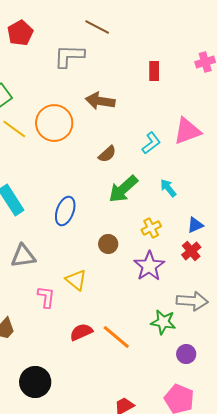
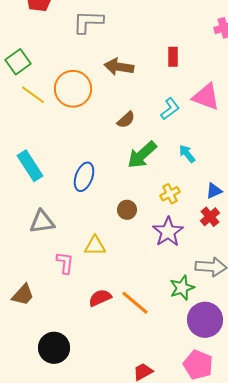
red rectangle: (154, 71) -> (173, 57), moved
pink triangle: (187, 131) -> (206, 97), turned 40
yellow triangle: (76, 280) -> (95, 246), turned -40
green star: (163, 322) -> (182, 288), turned -30
purple circle: (186, 354) -> (205, 320), size x1.8

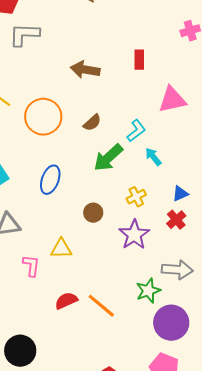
gray L-shape: (88, 22) -> (24, 35), moved
orange circle: (73, 89) -> (43, 117), moved
pink triangle: (206, 97) -> (172, 100), turned -32
cyan L-shape: (170, 109) -> (136, 131), moved

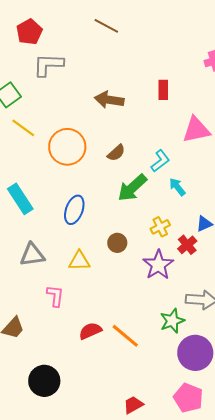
red cross: (176, 220) -> (187, 245), moved
yellow triangle: (61, 249) -> (79, 261), moved

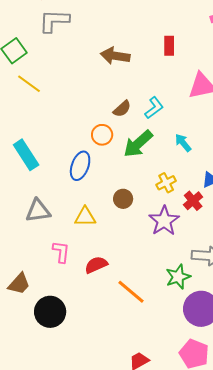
orange circle: (67, 147) -> (102, 135), moved, size x0.6
cyan L-shape: (160, 161) -> (154, 108), moved
red semicircle: (90, 331) -> (96, 265), moved
black circle: (44, 381) -> (50, 312), moved

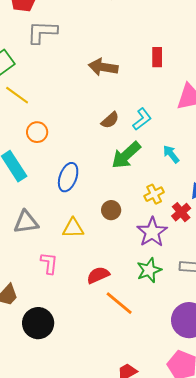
orange circle: (102, 135) -> (37, 132), moved
red semicircle: (96, 265) -> (98, 275), moved
green star: (178, 277) -> (149, 270), moved

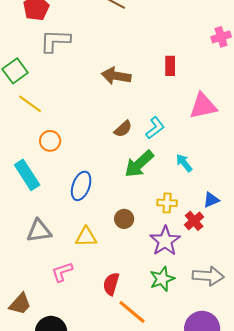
yellow cross: (154, 194) -> (167, 203), turned 30
pink L-shape: (49, 263) -> (62, 272), turned -115
red semicircle: (98, 275) -> (111, 284), turned -50

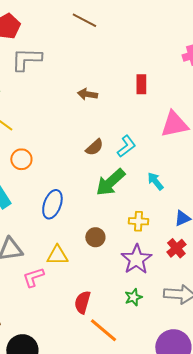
brown arrow: (116, 76) -> (87, 94), size x0.7
red cross: (194, 221) -> (176, 248), moved
pink L-shape: (62, 272) -> (33, 277), moved
green star: (162, 279) -> (133, 297), size x0.7

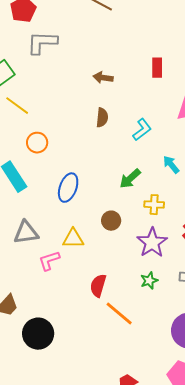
brown semicircle: (94, 147) -> (102, 118), moved, turned -42
green arrow: (110, 182) -> (130, 179), moved, size x0.7

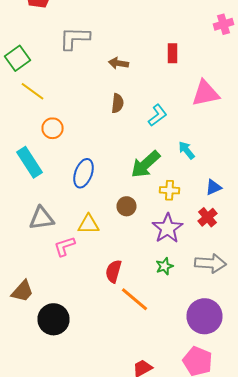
gray L-shape: (42, 43) -> (74, 38), moved
green arrow: (130, 179) -> (146, 164), size x1.4

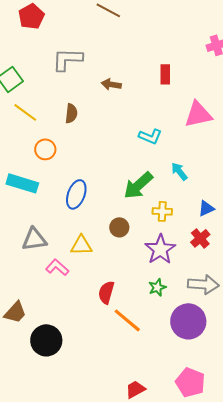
brown semicircle: (118, 103) -> (71, 113), moved
cyan L-shape: (158, 115) -> (150, 136), turned 60
cyan rectangle: (30, 162) -> (22, 183), turned -40
pink L-shape: (64, 246) -> (57, 267), turned 60
purple circle: (204, 316) -> (188, 321), moved

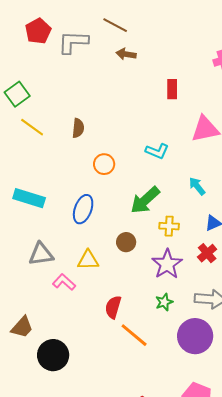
gray L-shape: (67, 59) -> (73, 42), moved
brown arrow: (111, 84) -> (126, 54), moved
orange circle: (45, 149) -> (104, 164), moved
cyan arrow: (179, 171) -> (197, 186), moved

